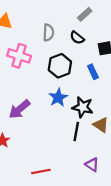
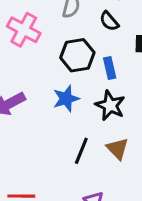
blue rectangle: (93, 72) -> (110, 68), moved
black star: (83, 107) -> (110, 105), moved

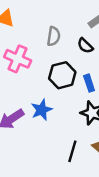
blue star: (66, 99) -> (42, 110), moved

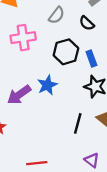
gray semicircle: (54, 36) -> (57, 15), turned 30
pink cross: (18, 59) -> (23, 38), turned -30

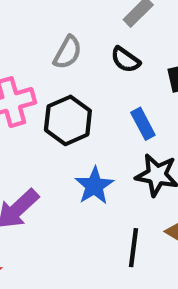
black hexagon: (66, 52) -> (68, 120), moved
blue star: (47, 85) -> (94, 186), moved

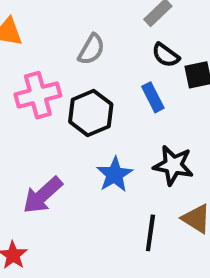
black semicircle: (125, 60) -> (166, 55), moved
blue rectangle: (143, 124) -> (153, 97), moved

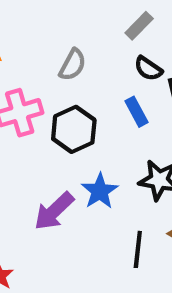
purple arrow: (43, 195) -> (54, 211), moved

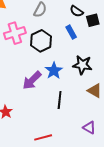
black line: (138, 249) -> (60, 100), moved

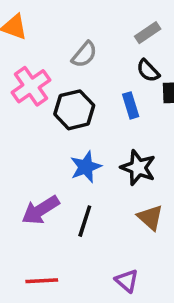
pink cross: (15, 33) -> (31, 86), turned -30
purple arrow: (32, 80) -> (40, 210), moved

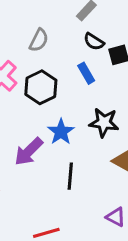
purple arrow: (40, 210) -> (29, 152), moved

